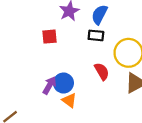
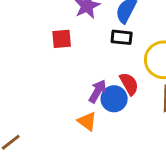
blue circle: (63, 83) -> (114, 99), moved
purple arrow: (50, 85) -> (98, 91), moved

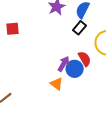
black rectangle: (122, 37) -> (80, 28), turned -56
red square: (62, 39) -> (13, 29), moved

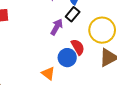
purple arrow: (64, 64) -> (57, 27), moved

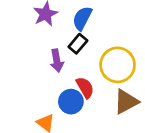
purple arrow: (57, 27) -> (57, 61), turned 140

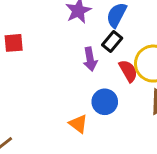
red semicircle: (85, 87) -> (128, 71), moved

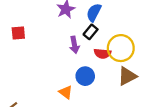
red semicircle: (128, 71) -> (102, 53), turned 126

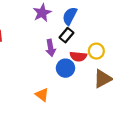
yellow circle: (121, 48) -> (96, 51), size x0.6
blue circle: (85, 76) -> (65, 68), moved

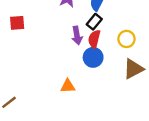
red semicircle: (78, 56) -> (94, 39), moved, turned 98
orange triangle: (42, 95) -> (68, 86), turned -40

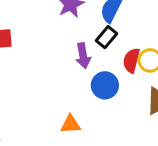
red semicircle: (94, 39) -> (131, 60), moved

